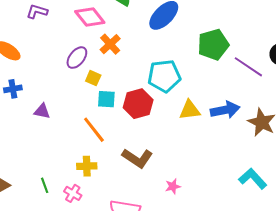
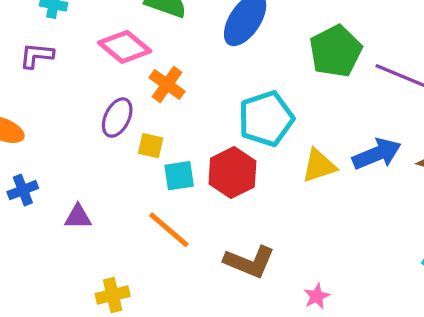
yellow cross: (87, 166) -> (113, 295), moved

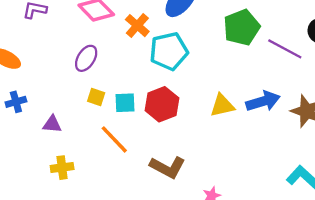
orange cross: (167, 84) -> (137, 26), moved
cyan pentagon: (266, 119) -> (169, 51), moved
yellow square: (151, 146) -> (96, 97), moved
yellow cross: (113, 295) -> (62, 168), moved

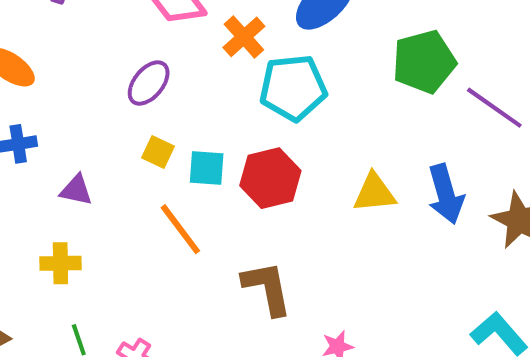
blue arrow: (263, 101) -> (446, 194), turned 84
brown L-shape: (168, 167) -> (267, 288), turned -136
yellow cross: (62, 168) -> (60, 263), moved

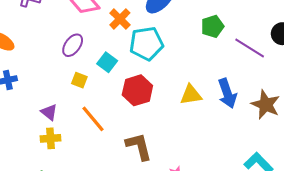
green pentagon: (424, 62) -> (212, 26), size x0.7
cyan square: (207, 168) -> (107, 62), moved, turned 36
purple triangle: (76, 190) -> (49, 112), moved, turned 30
yellow cross: (60, 263) -> (51, 138), moved

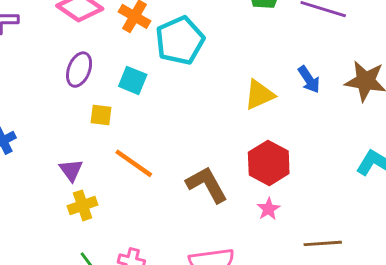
red hexagon: (137, 90) -> (269, 163), moved
blue arrow: (227, 93) -> (309, 79), size x0.7
purple triangle: (49, 112) -> (71, 170), turned 30

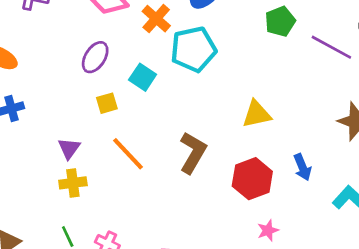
blue arrow: (309, 79) -> (302, 167), moved
yellow square: (101, 115) -> (107, 103), turned -35
brown L-shape: (207, 184) -> (193, 153), moved, turned 48
pink star: (268, 209) -> (268, 230), moved

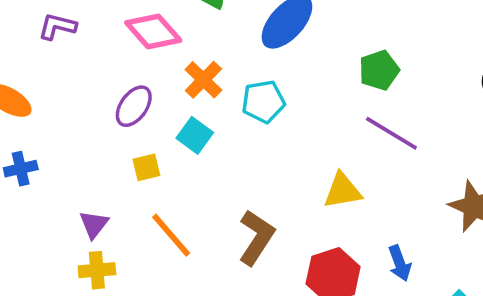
orange cross: (156, 19) -> (203, 80), moved
purple line: (331, 47) -> (391, 133), moved
cyan pentagon: (193, 49) -> (263, 102), size x0.7

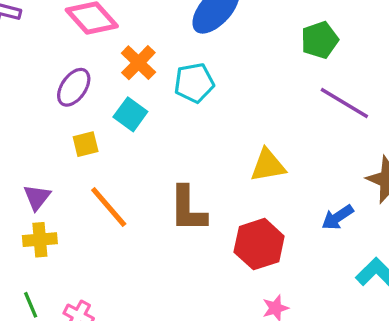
green pentagon: (379, 70) -> (320, 40), moved
purple line: (391, 133) -> (344, 103), moved
brown L-shape: (256, 237) -> (188, 209), turned 147
blue arrow: (400, 263) -> (338, 217), moved, turned 76

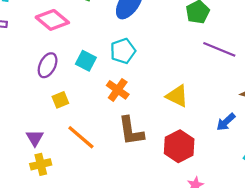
orange cross: (138, 63) -> (118, 90), moved
cyan square: (130, 114) -> (86, 61), moved
yellow triangle: (268, 165) -> (177, 96), turned 45

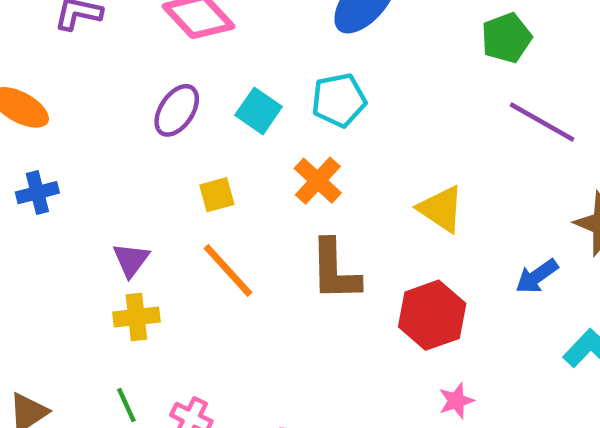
yellow square: (60, 100) -> (217, 195), moved

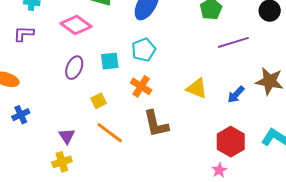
cyan square: (259, 111) -> (110, 61), turned -30
purple line: (542, 122) -> (233, 42), turned -36
blue arrow: (537, 276) -> (236, 95), moved
red hexagon: (432, 315) -> (231, 142), moved
yellow cross: (136, 317) -> (62, 162), moved

